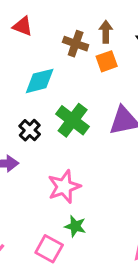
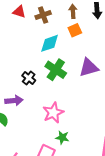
brown cross: (76, 44) -> (43, 15), moved, turned -35
cyan diamond: (40, 81) -> (50, 43), moved

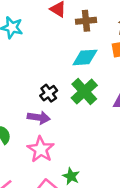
purple arrow: (14, 101) -> (39, 118), moved
pink star: (53, 113) -> (41, 149), moved, turned -30

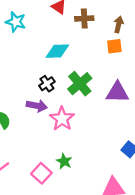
cyan diamond: (85, 57) -> (57, 51), moved
pink star: (41, 149) -> (62, 119), moved

